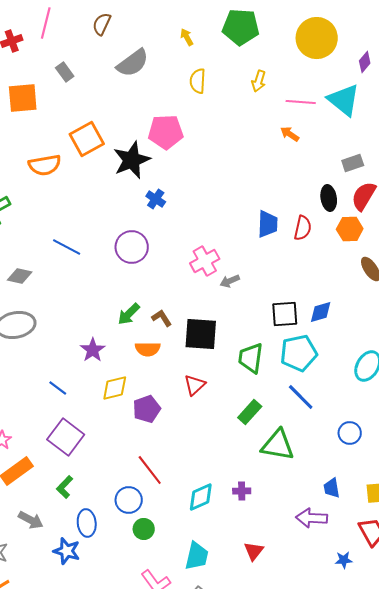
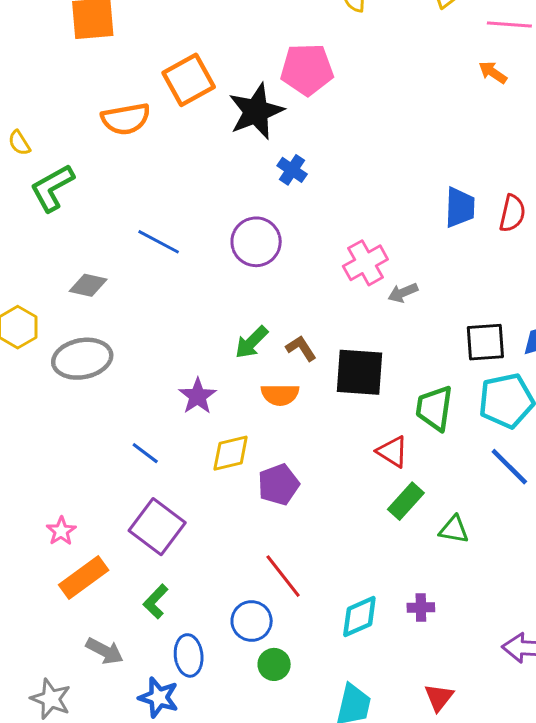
red triangle: (195, 385) -> (392, 452), moved, turned -45
green rectangle: (250, 412) -> (406, 501), moved
green triangle: (278, 445) -> (454, 530), moved, size x0.6

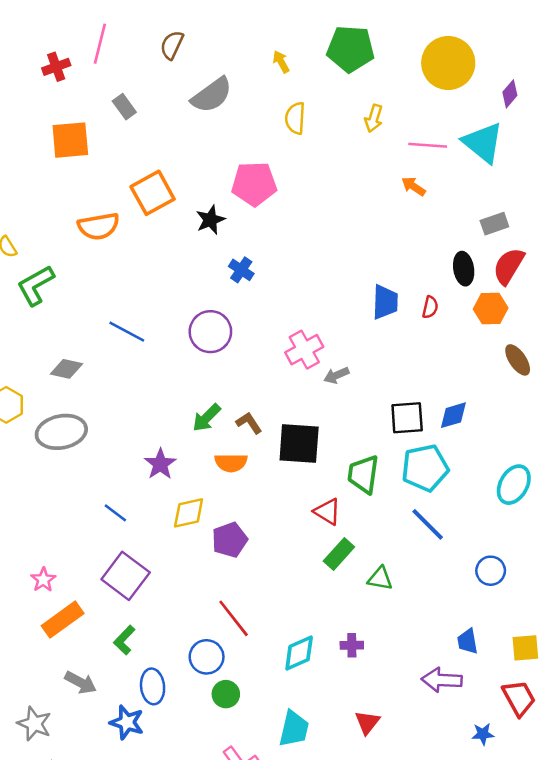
black star: (256, 111) -> (210, 220), size x0.6
red semicircle: (512, 213) -> (430, 307), size x0.7

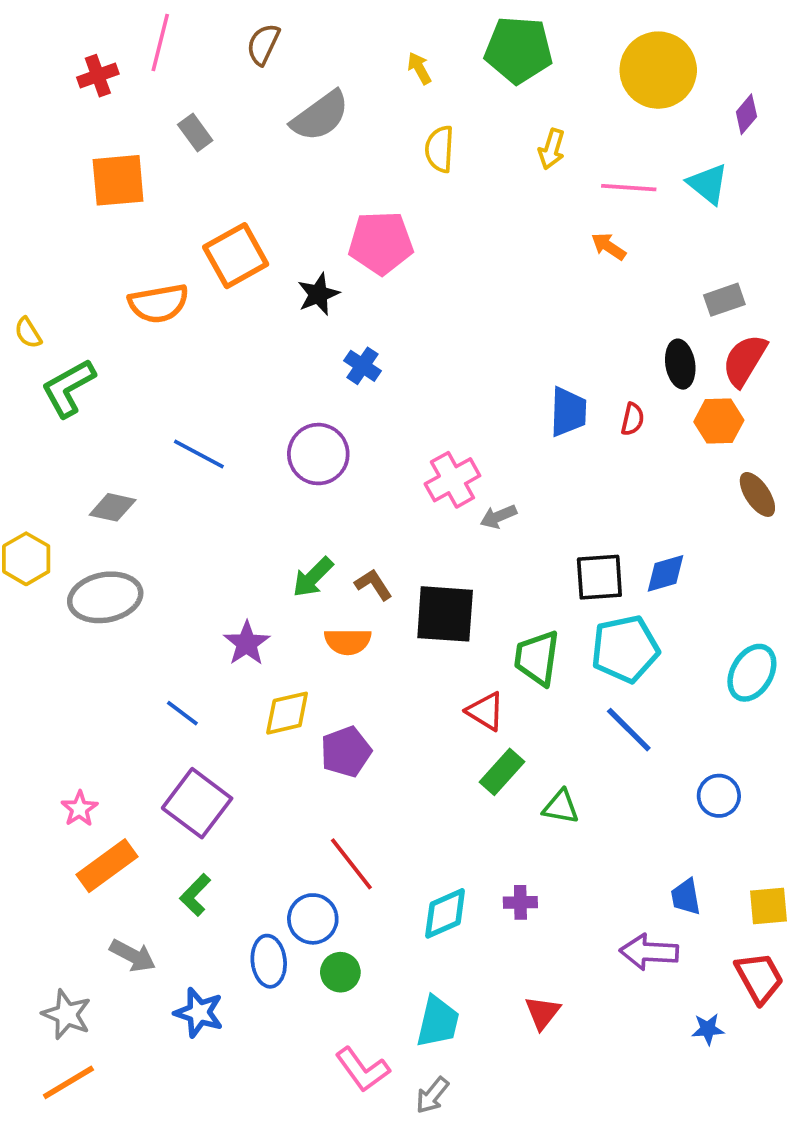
cyan triangle: (483, 143) -> (708, 184), size x0.7
blue ellipse: (153, 686) -> (269, 961), moved

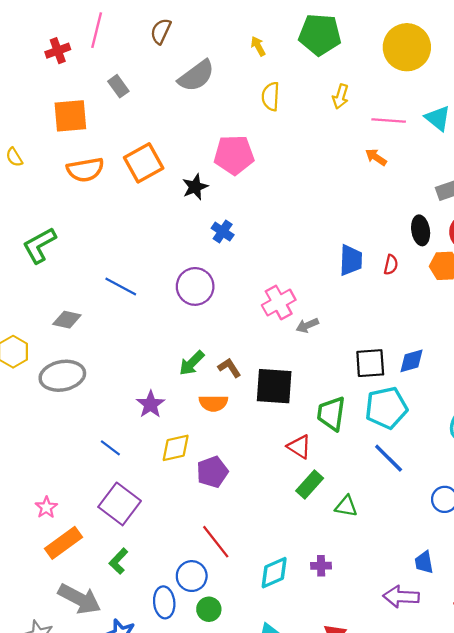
orange semicircle: (158, 303) -> (85, 170), moved
yellow semicircle: (28, 333) -> (14, 157), moved
gray arrow: (133, 956) -> (80, 599), size x1.5

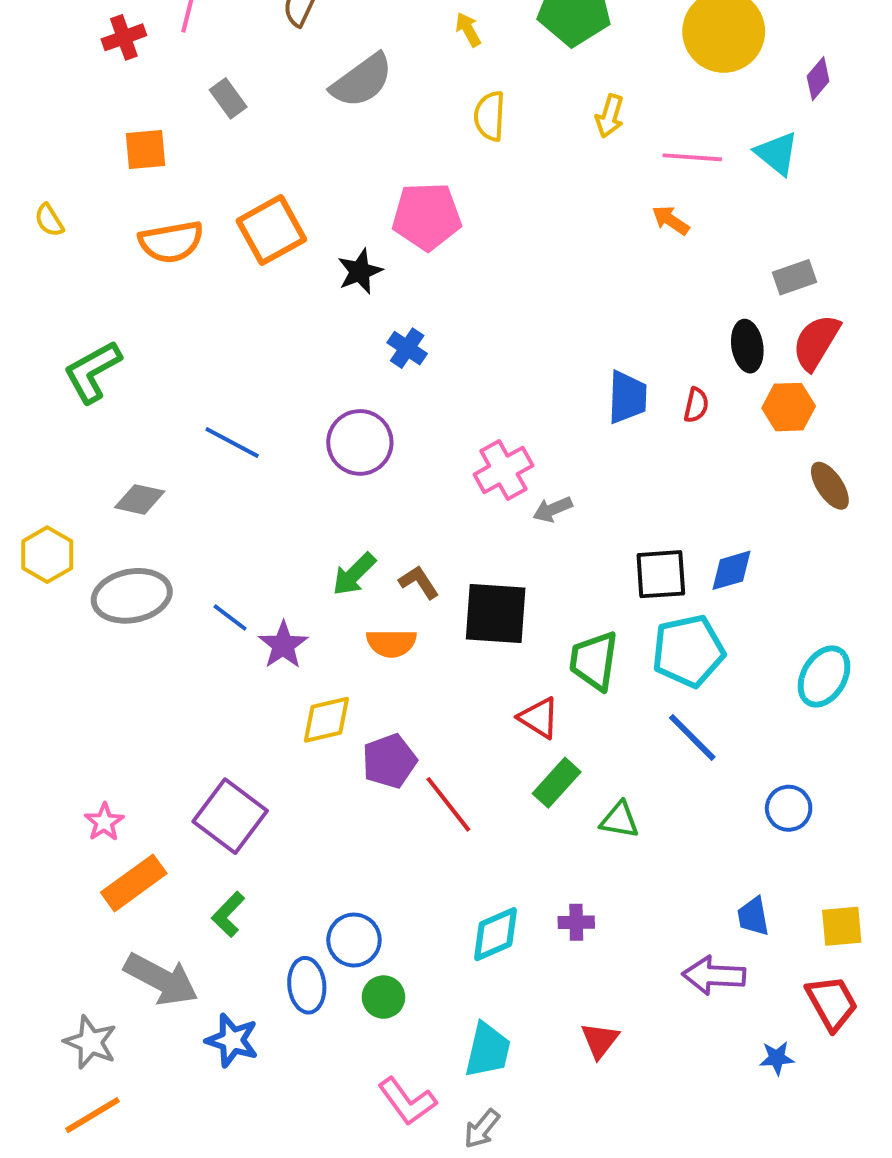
orange square: (70, 116) -> (146, 149), size x0.7
blue line: (110, 448) -> (230, 617), moved
red line: (216, 542) -> (448, 804), moved

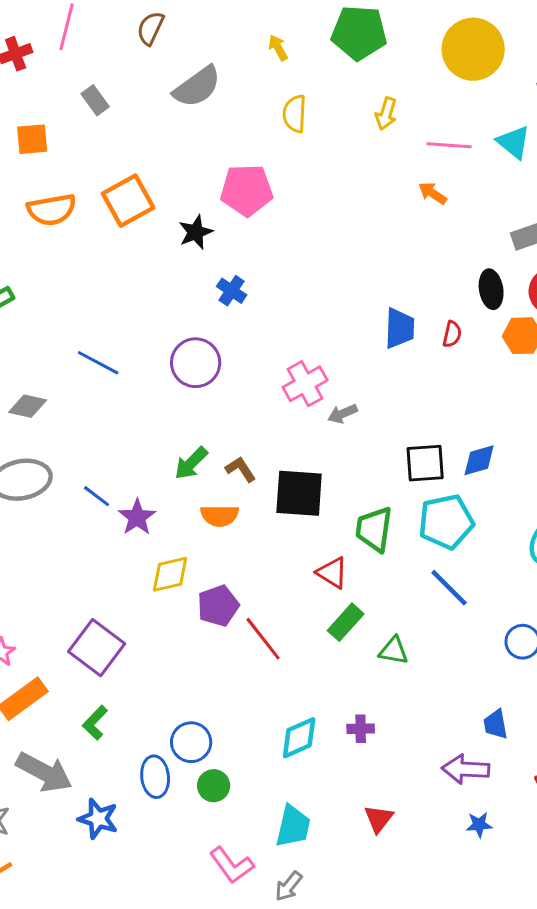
blue star: (777, 1058) -> (479, 825), moved

